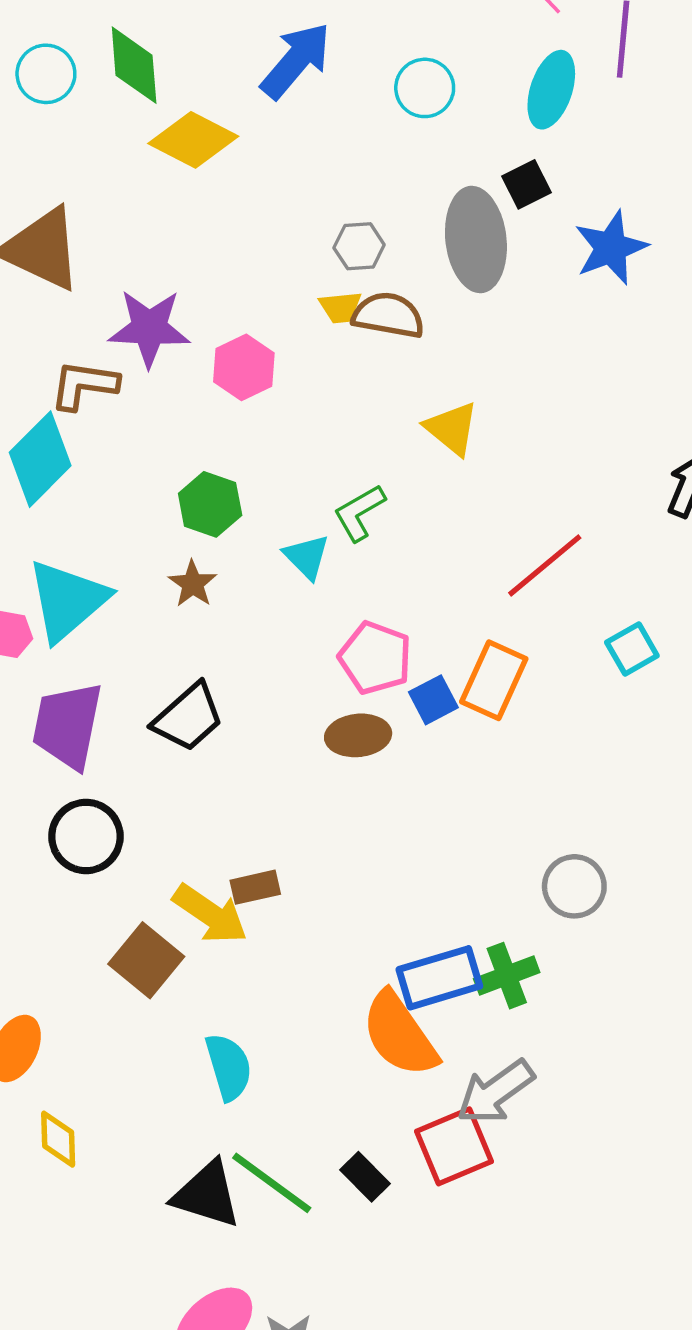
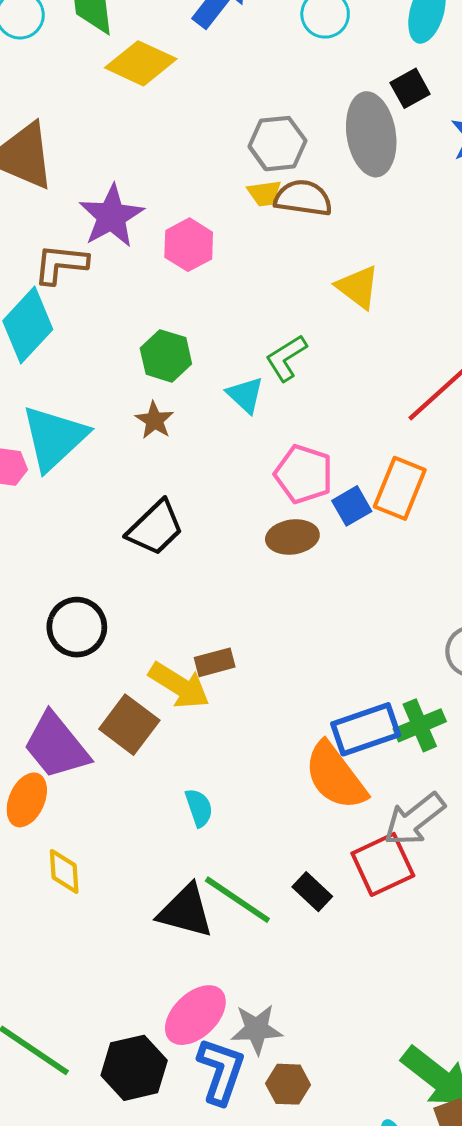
gray hexagon: (359, 246) -> (277, 144), size x1.4
purple star: (149, 328) -> (111, 216), turned -30
purple trapezoid: (68, 725) -> (56, 746), moved, turned -48
cyan semicircle: (229, 1067) -> (199, 808), size x0.7

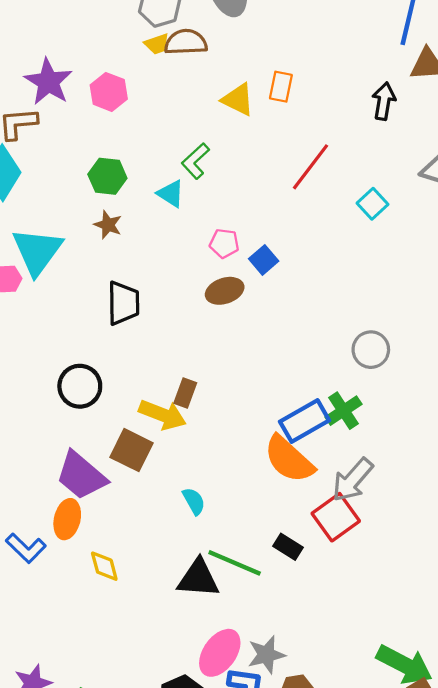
pink pentagon: (304, 474) -> (224, 243), size x0.7
orange rectangle: (400, 488) -> (281, 87), moved, size x0.7
black trapezoid: (155, 528) -> (123, 303), turned -36
brown rectangle: (215, 662) -> (185, 393), turned -44

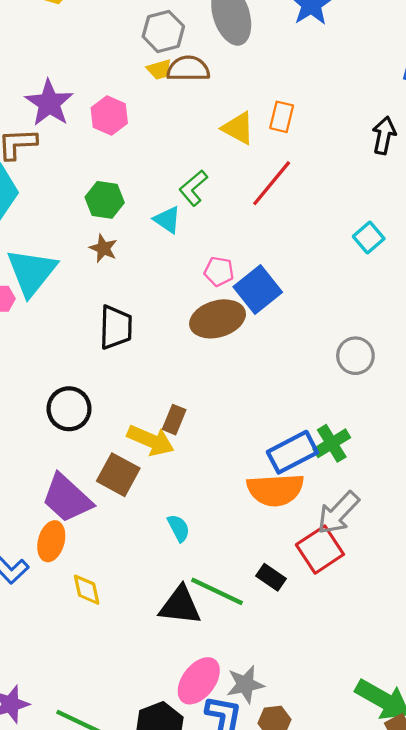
red line: (310, 167) -> (272, 183), moved
blue square: (264, 260) -> (258, 290), size x1.6
brown ellipse: (225, 291) -> (218, 319), size x1.4
gray circle: (371, 350) -> (355, 356), moved
orange semicircle: (289, 459) -> (275, 490), turned -48

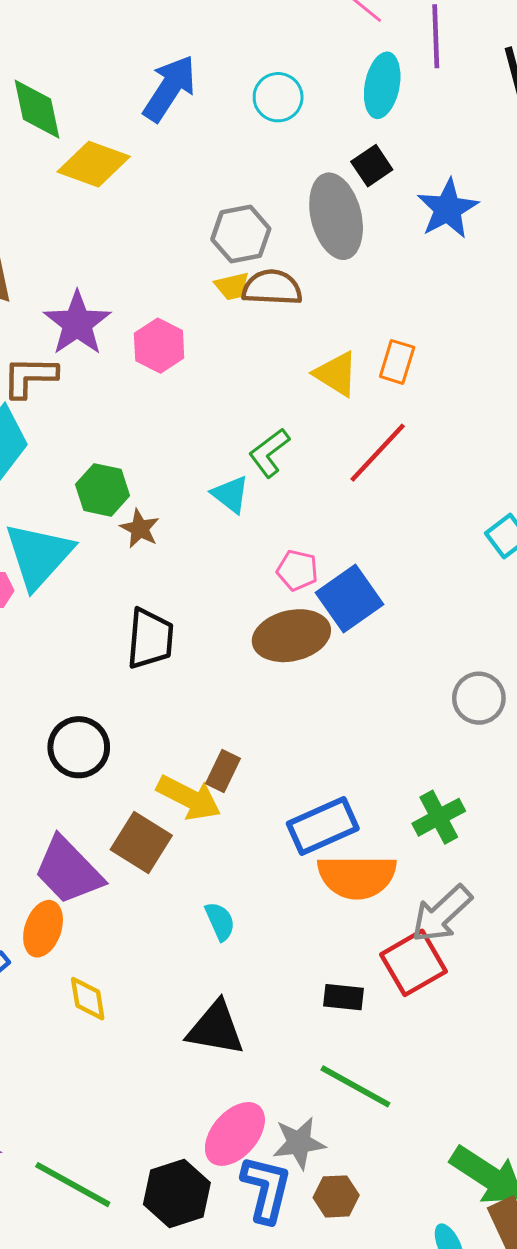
green hexagon: (105, 200) -> (103, 490), moved
blue rectangle: (292, 452) -> (323, 826), moved
black rectangle: (271, 577) -> (344, 997), turned -32
green line: (217, 591) -> (355, 1086), moved

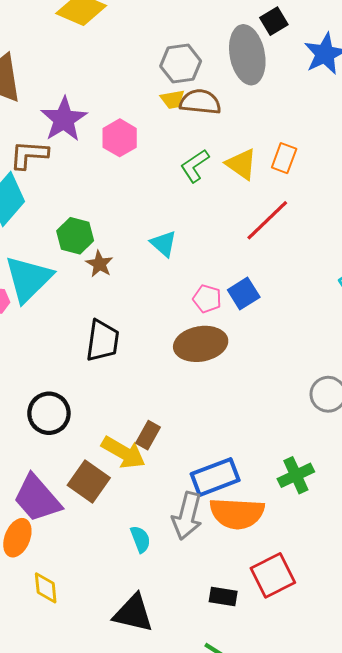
green L-shape: (269, 453) -> (195, 166), moved
blue square: (349, 598) -> (244, 293), moved, size x0.7
gray arrow: (442, 914) -> (187, 516), moved, turned -36

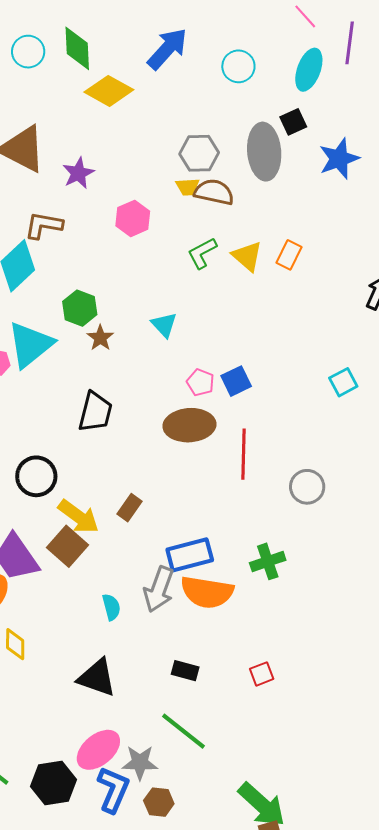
purple star: (64, 119) -> (78, 173), moved, size x0.7
red line: (267, 220) -> (244, 454), moved, turned -51
yellow arrow: (123, 452) -> (78, 517), moved
red square: (273, 575) -> (262, 674), moved, size x0.6

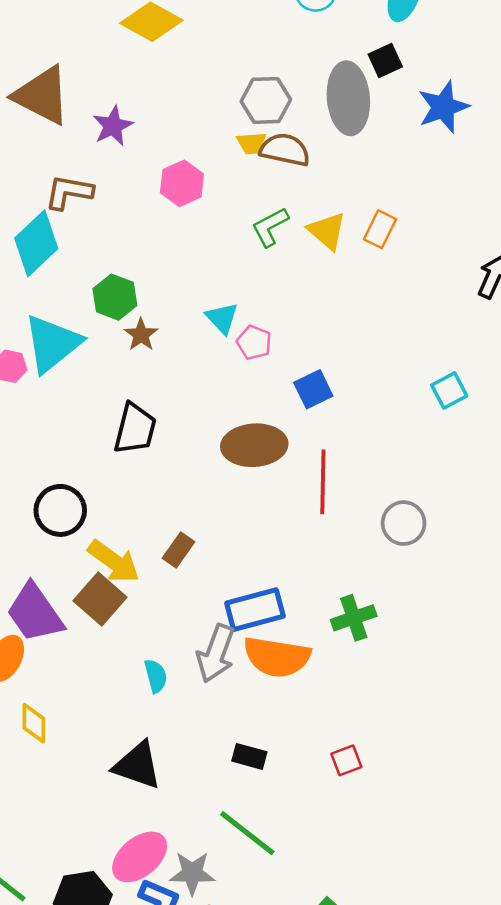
pink pentagon: (200, 382) -> (254, 342), moved

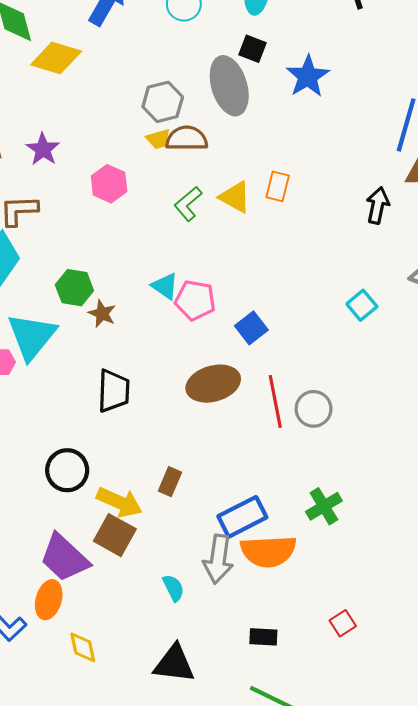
black square: (385, 61) -> (253, 49), turned -32
pink pentagon: (254, 342) -> (195, 300), size x1.4
gray circle: (404, 523) -> (314, 409), moved

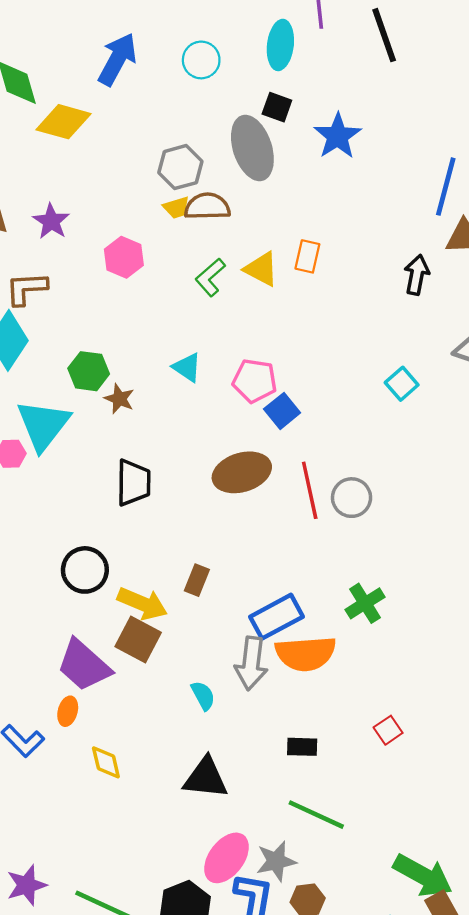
pink pentagon: (195, 300) -> (255, 381), moved
orange ellipse: (49, 600) -> (68, 711), size x0.7

